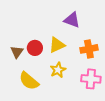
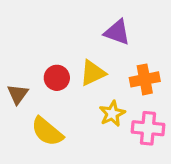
brown triangle: (17, 52) -> (18, 94), moved
yellow star: (58, 70) -> (112, 114), moved

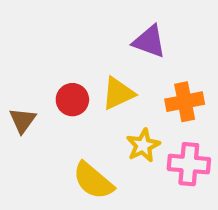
yellow semicircle: (47, 132) -> (93, 181), moved

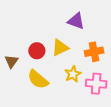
yellow semicircle: (93, 181) -> (38, 79), moved

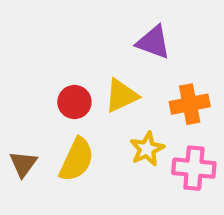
brown triangle: (11, 61) -> (23, 164), moved
yellow semicircle: (38, 79) -> (77, 160), turned -105

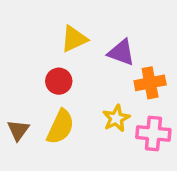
purple triangle: (153, 42) -> (121, 52), moved
yellow triangle: (121, 96) -> (74, 39), moved

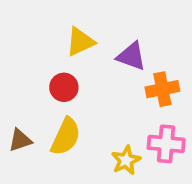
yellow star: (116, 118) -> (126, 160), moved
brown triangle: (18, 130) -> (20, 140), turned 35

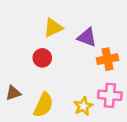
yellow semicircle: (66, 137) -> (43, 105), moved

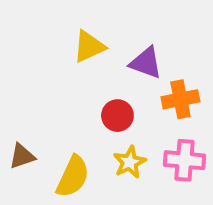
red circle: (42, 58) -> (117, 116), moved
yellow star: (83, 106) -> (130, 162), moved

